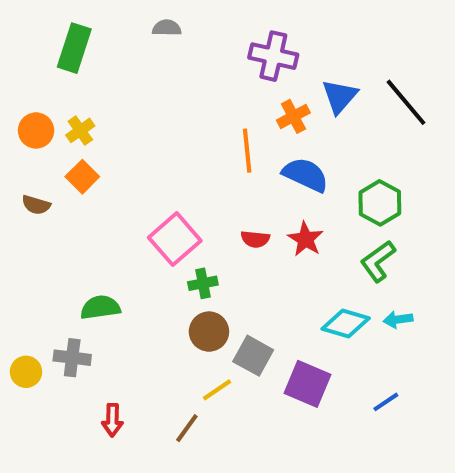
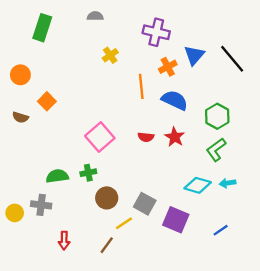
yellow cross: (80, 130) -> (110, 55), moved
green cross: (203, 283) -> (88, 173), moved
brown circle: (209, 332) -> (107, 198), moved

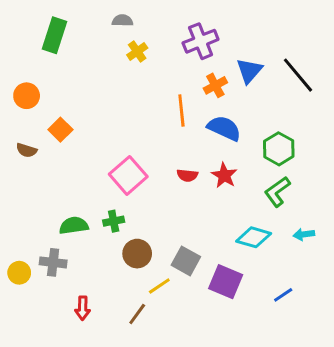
purple cross: (156, 32) -> (201, 41), turned -35
yellow cross: (110, 55) -> (137, 51), moved
cyan arrow: (228, 183) -> (304, 234), moved

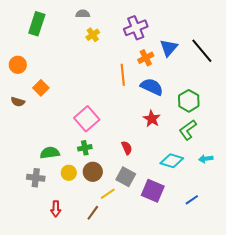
red semicircle: (187, 175) -> (127, 148), moved, turned -120
green cross: (114, 221) -> (85, 148), moved
yellow circle: (19, 273) -> (69, 173), moved

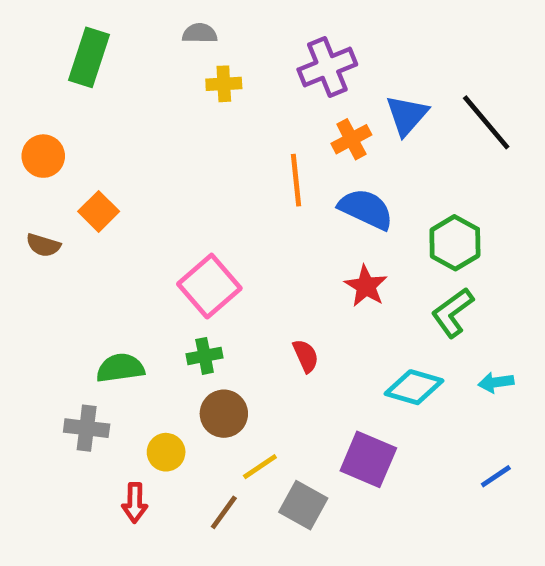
yellow cross: (93, 35) -> (224, 84), turned 32
yellow circle: (69, 173) -> (166, 452), moved
gray square: (126, 177) -> (303, 505), moved
blue line: (192, 200) -> (496, 476), moved

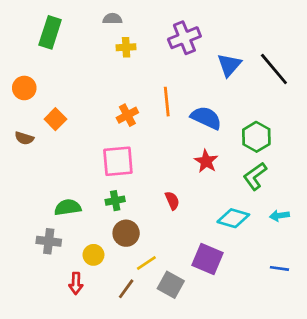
orange cross: (351, 139) -> (127, 115), moved
pink square: (209, 286) -> (118, 161), turned 36
blue line: (496, 476) -> (279, 268), turned 42

